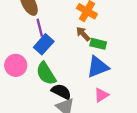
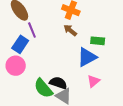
blue rectangle: (44, 44) -> (20, 44), moved
green rectangle: (98, 44) -> (98, 41), moved
green semicircle: (46, 74) -> (43, 88), moved

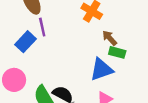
brown arrow: (70, 30) -> (110, 38), moved
pink circle: (16, 66) -> (14, 80), moved

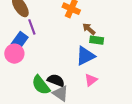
pink circle: (14, 80) -> (14, 54), moved

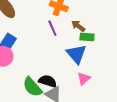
purple line: (32, 27) -> (52, 28), moved
blue triangle: (85, 56) -> (76, 54), turned -40

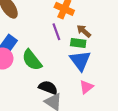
green rectangle: (87, 37) -> (78, 43), moved
green semicircle: (32, 87) -> (32, 60), moved

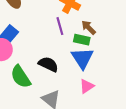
green semicircle: (32, 60) -> (21, 77), moved
black semicircle: (48, 88) -> (48, 64), moved

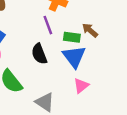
brown arrow: (89, 28) -> (90, 30), moved
black semicircle: (48, 64) -> (39, 54), moved, turned -132

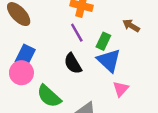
brown arrow: (90, 30) -> (131, 26), moved
green rectangle: (72, 37) -> (103, 41), turned -63

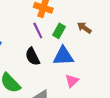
green rectangle: (103, 41) -> (59, 31), moved
blue triangle: (109, 60) -> (63, 56), turned -50

